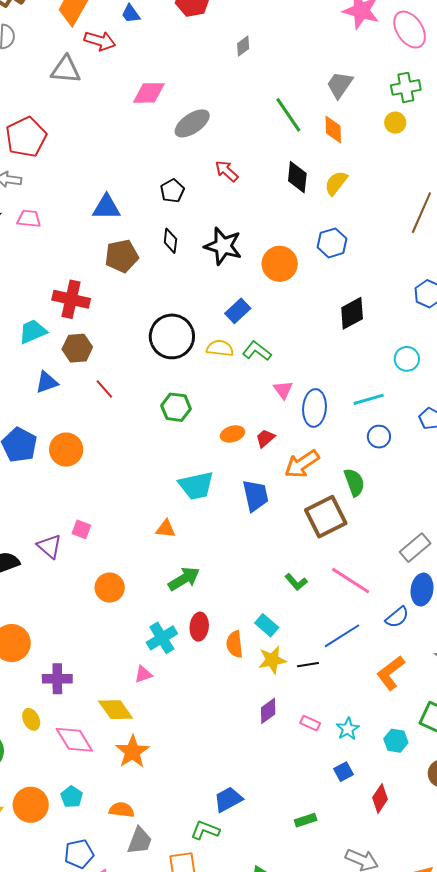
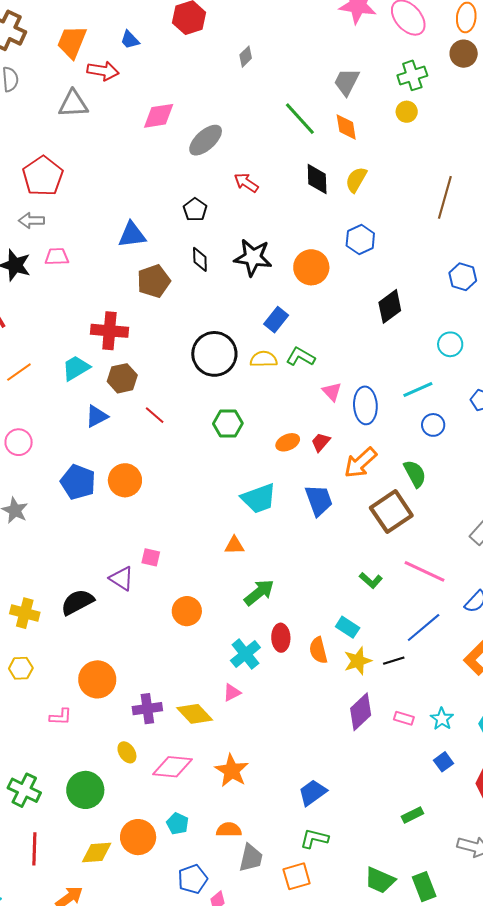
yellow diamond: (116, 710) -> (195, 714), moved
purple diamond: (268, 711) -> (361, 712), size x1.4
pink diamond: (74, 740) -> (173, 767), turned -45
blue trapezoid: (228, 799) -> (313, 793), moved

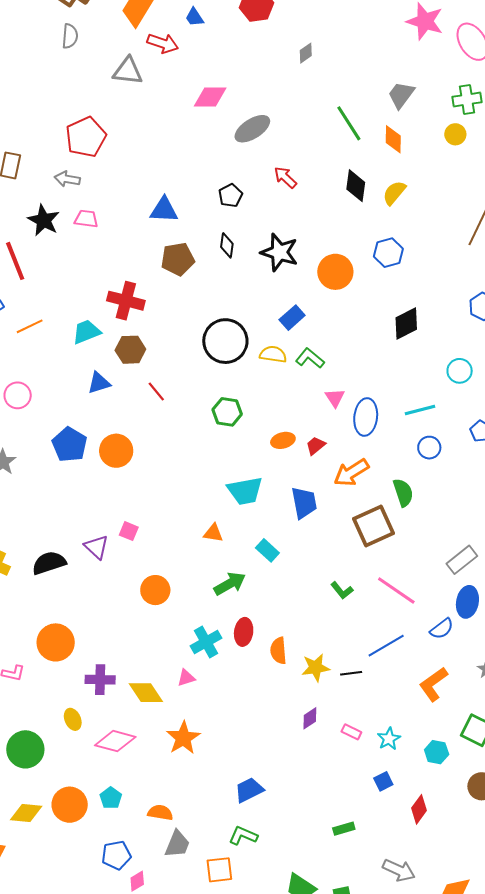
cyan rectangle: (348, 627) -> (267, 550), moved
purple diamond: (361, 712) -> (310, 718), size x0.6
orange star: (232, 771) -> (183, 738), moved

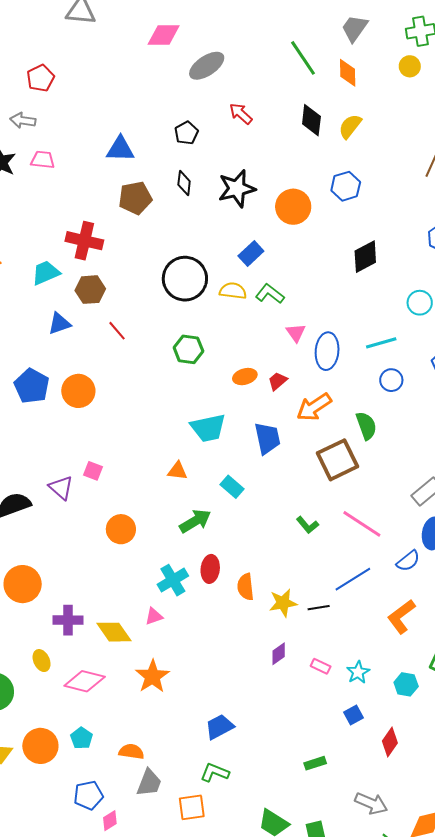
red pentagon: (86, 137) -> (40, 78), size x0.7
black star: (279, 252) -> (237, 189), turned -30

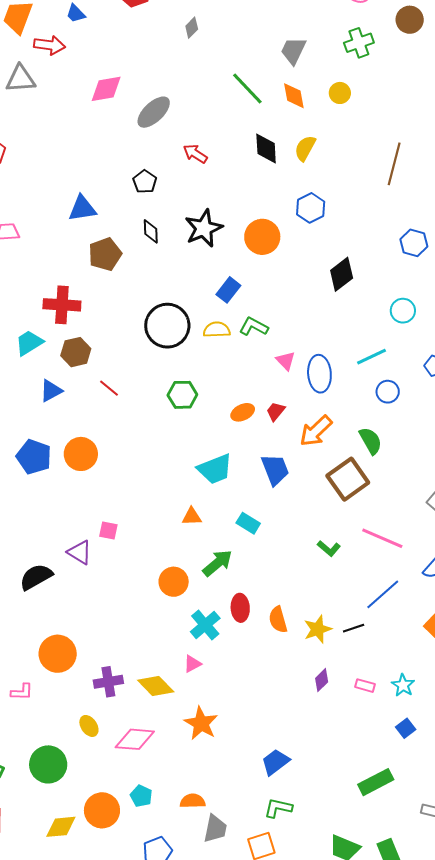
yellow circle: (410, 66) -> (340, 93), moved
orange circle: (121, 529) -> (174, 582), moved
green rectangle: (315, 763) -> (376, 782), size x1.6

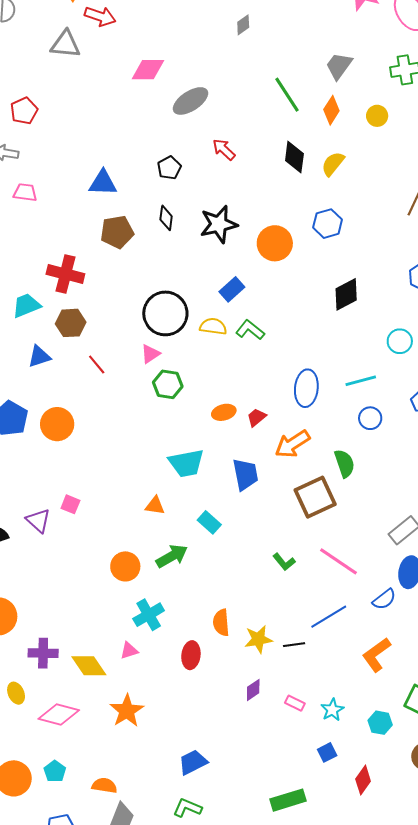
orange diamond: (294, 96) -> (331, 110), turned 32
pink triangle: (286, 361) -> (150, 354), moved, turned 30
red ellipse: (240, 608) -> (191, 655), moved

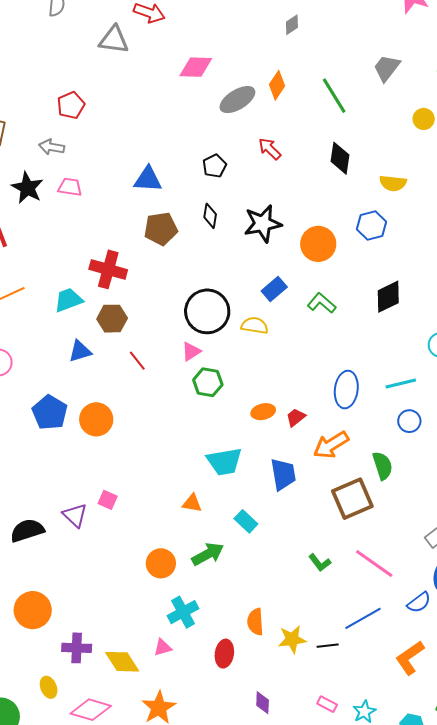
orange diamond: (331, 110) -> (277, 85), moved
yellow semicircle: (333, 164) -> (393, 183), moved, turned -124
green L-shape: (250, 330) -> (322, 303), moved
purple diamond: (253, 690) -> (263, 703), moved, turned -55

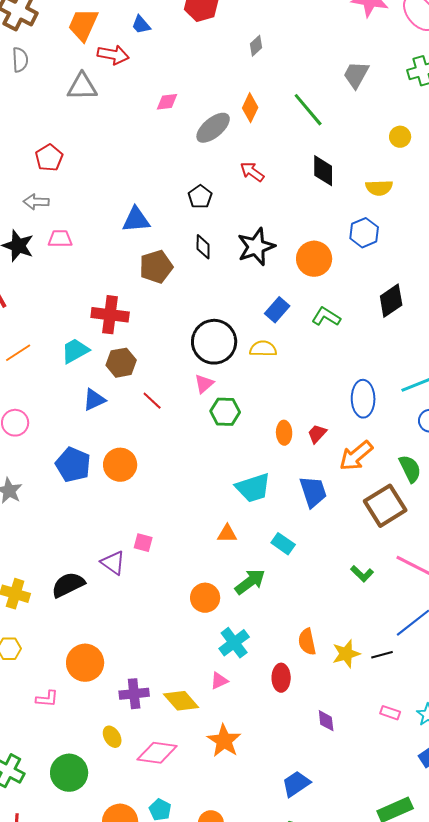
pink diamond: (196, 67) -> (167, 102), size x0.7
yellow circle: (424, 119) -> (400, 137), moved
orange ellipse: (263, 412) -> (284, 433), turned -70

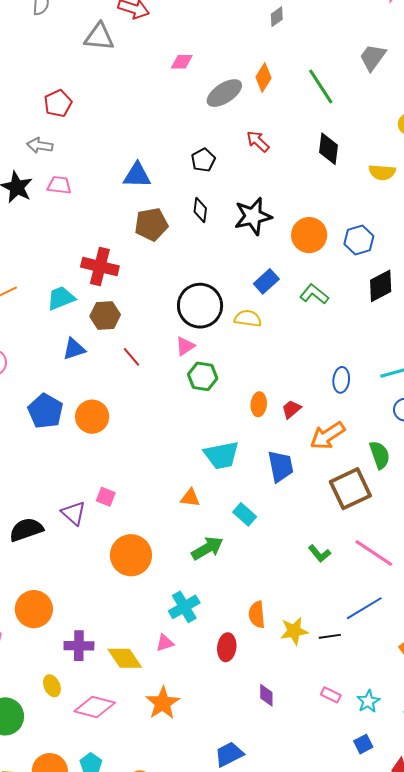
blue hexagon: (364, 233) -> (359, 240), moved
blue ellipse: (363, 399) -> (341, 380), size x0.7
orange circle: (205, 598) -> (131, 555), moved, size x1.4

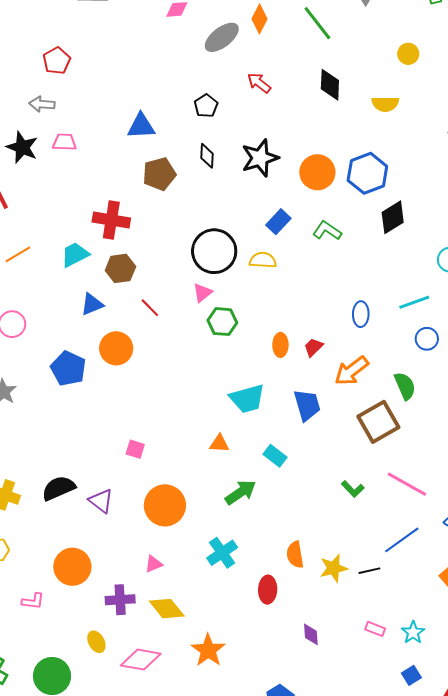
blue hexagon: (359, 240) -> (367, 173), size x1.4
orange circle: (92, 417) -> (116, 348), moved
purple triangle: (74, 513) -> (101, 501), moved
pink triangle: (165, 643) -> (154, 564), moved

